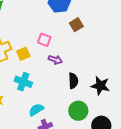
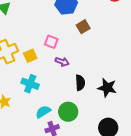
green circle: (78, 111) -> (68, 112), moved

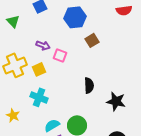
purple arrow: (62, 62) -> (43, 45), moved
black semicircle: (80, 83) -> (89, 85), moved

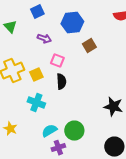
purple arrow: (43, 45) -> (44, 39), moved
black semicircle: (89, 85) -> (61, 82), moved
yellow star: (13, 115) -> (10, 129), moved

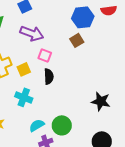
blue hexagon: (72, 23) -> (83, 17), moved
purple arrow: (44, 39) -> (32, 33), size x1.6

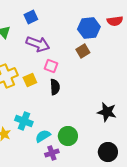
cyan cross: (24, 97) -> (24, 121), moved

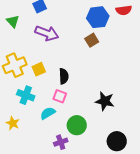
pink square: (51, 66) -> (60, 96), moved
black star: (107, 112) -> (105, 101), moved
cyan cross: (24, 121) -> (26, 95), moved
cyan semicircle: (43, 136) -> (48, 113), moved

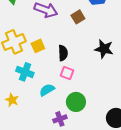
brown square: (92, 40) -> (78, 17), moved
pink square: (60, 96) -> (67, 73), moved
black star: (105, 101) -> (104, 49), moved

